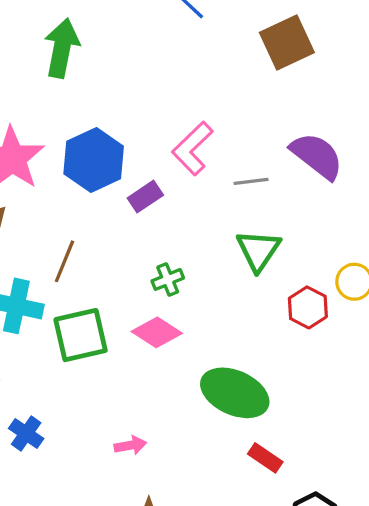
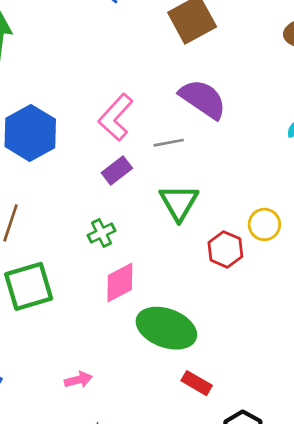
purple semicircle: (317, 156) -> (203, 99), moved
purple rectangle: (145, 197) -> (117, 170), moved
pink diamond: (157, 332) -> (120, 282), moved, turned -57

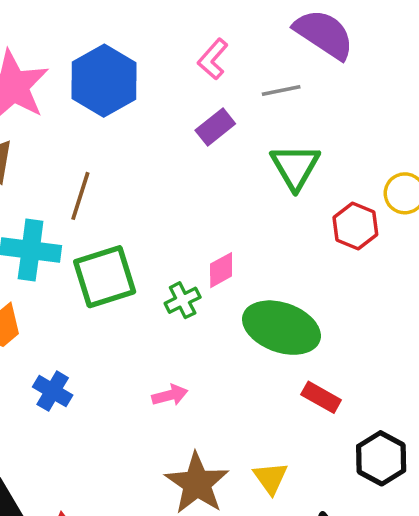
pink L-shape: (116, 117) -> (213, 59), size x0.7
green cross: (102, 233) -> (183, 300), moved
pink diamond: (120, 282) -> (221, 270), size x0.7

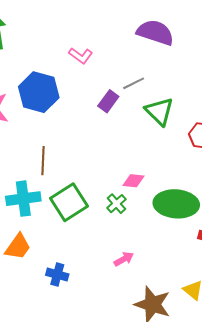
pink L-shape: (213, 59) -> (81, 56), moved, turned -80
gray line: (281, 91) -> (134, 83), moved
pink diamond: (221, 270) -> (133, 181), turned 50

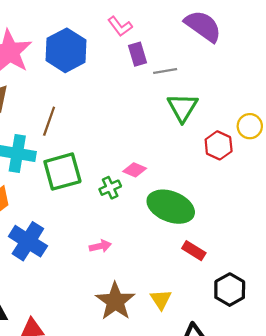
purple rectangle: (108, 101) -> (137, 54), moved, turned -70
blue cross: (57, 275) -> (28, 241), size x1.6

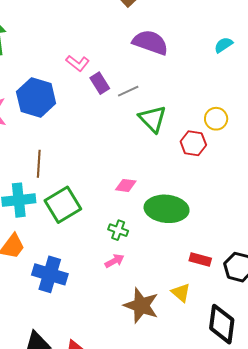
green cross: (110, 188) -> (118, 230), moved, turned -30
red rectangle: (194, 251) -> (200, 259), moved

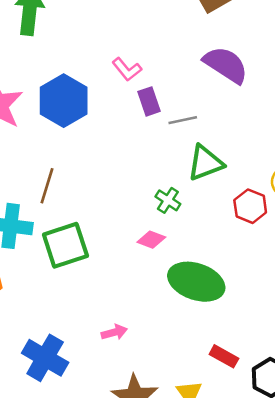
green triangle: (152, 119) -> (205, 163), turned 40
green cross: (118, 230) -> (168, 200), moved
blue cross: (50, 274) -> (45, 358), moved

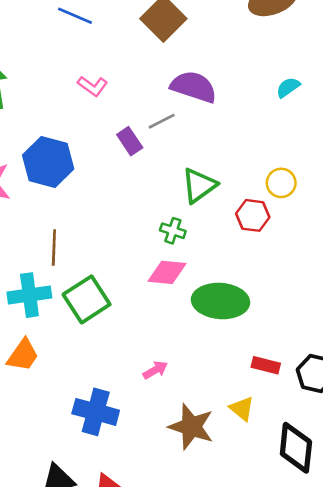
pink L-shape: (127, 69) -> (93, 86), moved
gray line: (183, 120) -> (162, 121), moved
pink diamond: (151, 240) -> (167, 272), size x1.4

